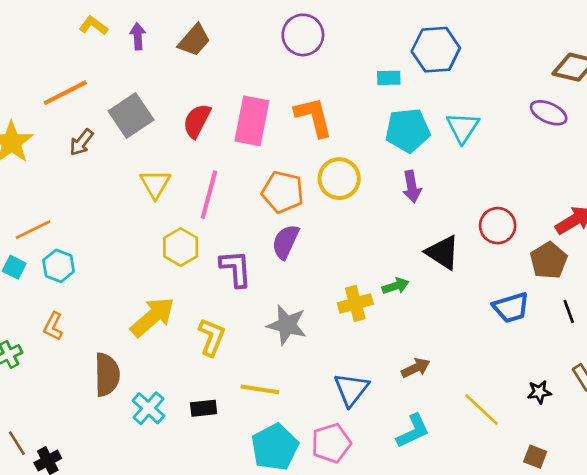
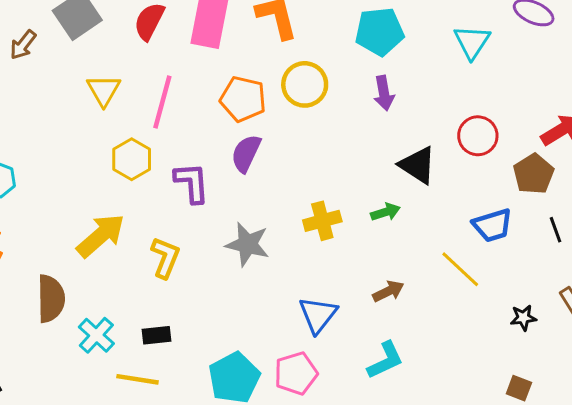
cyan triangle: (463, 128) -> (472, 42), moved
green arrow: (396, 286) -> (385, 212), moved
yellow line: (260, 389) -> (137, 379), moved
yellow line: (482, 410) -> (460, 269), moved

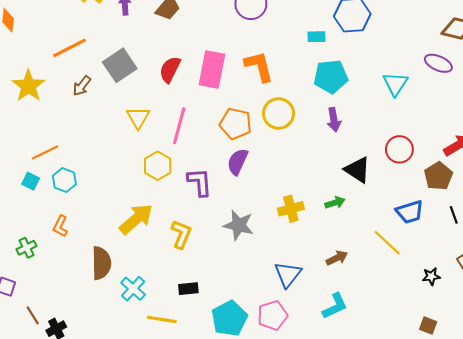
black rectangle: (157, 335) -> (188, 289), moved

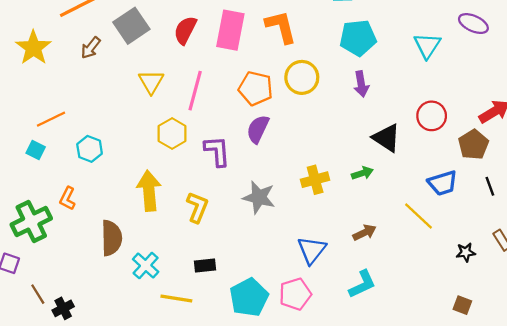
cyan hexagon: (64, 180) -> (90, 149), moved
yellow arrow: (136, 219) -> (149, 191), turned -54
green cross: (27, 248) -> (31, 222), size x1.8

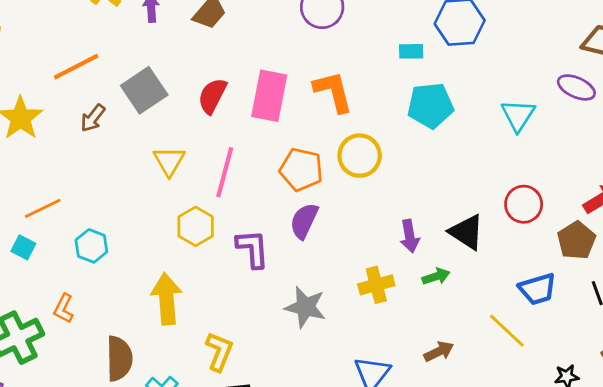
purple arrow: (361, 84) -> (410, 236), moved
yellow L-shape: (197, 207) -> (219, 352), moved

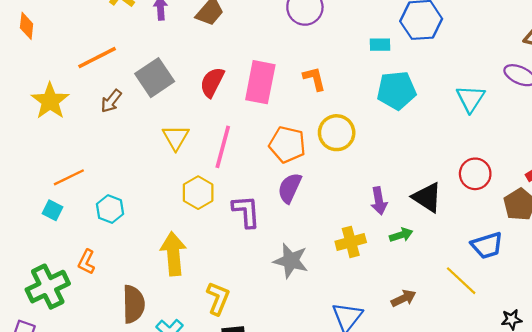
orange L-shape: (333, 92) -> (314, 79), size x0.7

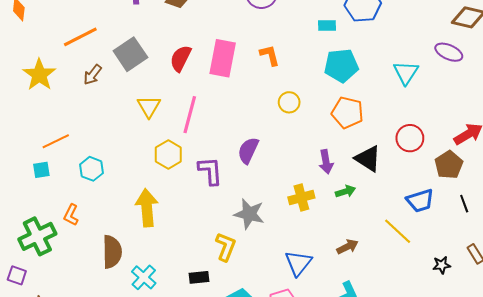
yellow circle: (337, 133) -> (289, 102), size x0.7
orange pentagon: (287, 144) -> (347, 113), moved
cyan square: (52, 210) -> (41, 170), turned -36
yellow L-shape: (218, 298) -> (226, 247), moved

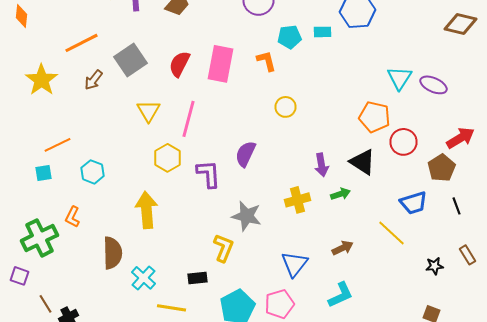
purple ellipse: (449, 52) -> (434, 85), moved
cyan pentagon: (341, 65) -> (290, 37), moved, size x0.7
orange pentagon: (347, 113) -> (374, 117), moved

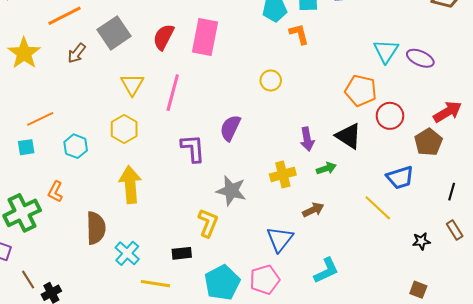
orange L-shape: (266, 61) -> (299, 34), moved
yellow hexagon: (168, 158) -> (124, 129), moved
black line: (456, 206) -> (452, 192), moved, turned 36
brown arrow: (342, 248) -> (313, 210), moved

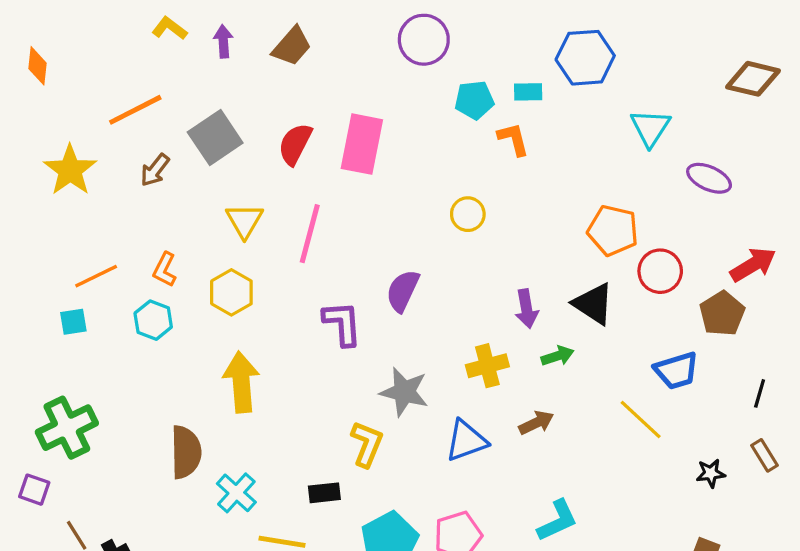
cyan triangle: (386, 51) -> (650, 128), moved
orange L-shape: (55, 192) -> (165, 270), moved
blue triangle: (280, 239) -> (466, 441), moved, turned 32

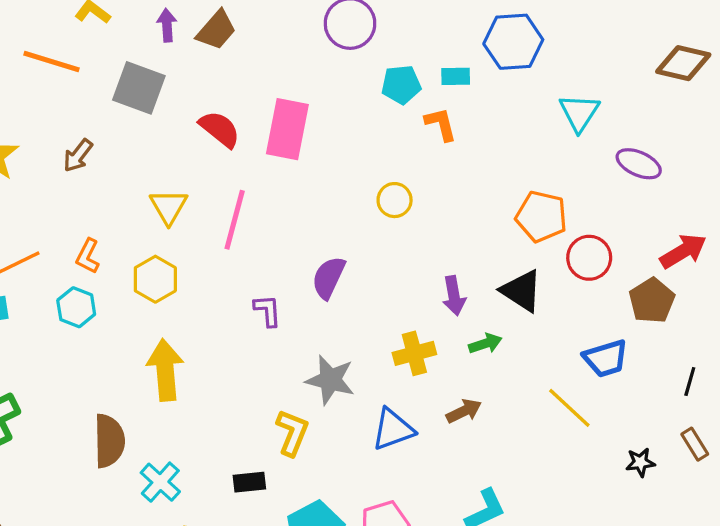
purple arrow: (223, 41) -> (167, 25), moved
orange line: (135, 110) -> (51, 61), moved, turned 44
gray square: (215, 138) -> (139, 88), moved, turned -36
red semicircle: (295, 144) -> (220, 129), turned 102
purple L-shape: (342, 323) -> (268, 311), size x0.7

